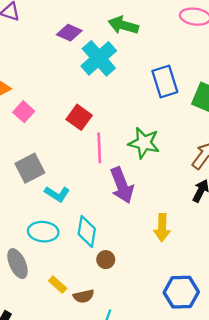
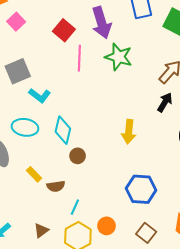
purple arrow: (122, 185) -> (102, 23), moved

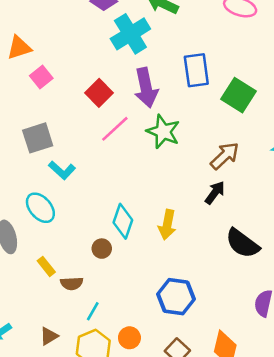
pink line: (79, 58) -> (115, 129), turned 40
cyan ellipse: (25, 127) -> (40, 208), turned 35
cyan diamond: (63, 130) -> (123, 221), moved

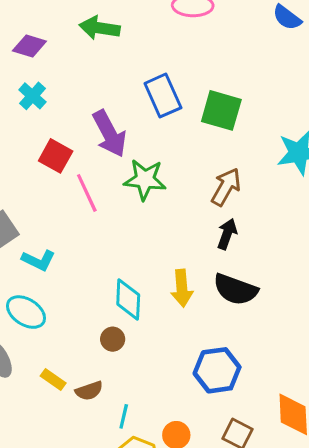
cyan cross: (130, 34) -> (32, 96), moved, size x0.6
pink line: (115, 129) -> (87, 193), turned -56
black semicircle: (242, 243) -> (235, 289), moved

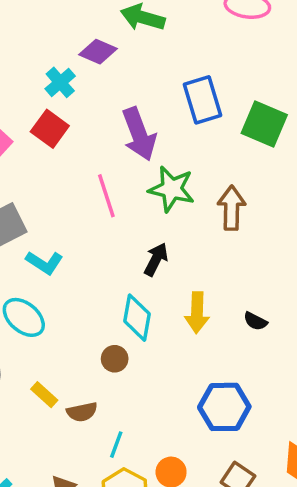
purple diamond: (29, 46) -> (98, 52), moved
red square: (56, 156) -> (50, 129), moved
brown arrow: (226, 187) -> (232, 208), moved, turned -36
black arrow: (227, 234) -> (156, 259), moved
black semicircle: (235, 289) -> (255, 321), size x0.5

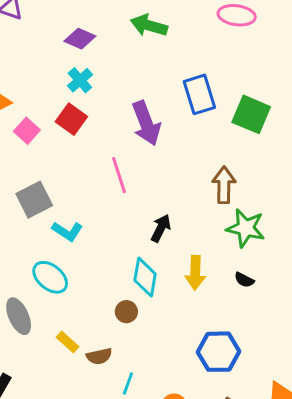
purple diamond: (98, 52) -> (80, 39), moved
green star: (172, 189) -> (246, 228), moved

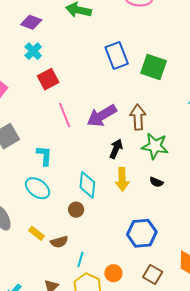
red square: (71, 119) -> (48, 79), moved, turned 30
purple arrow: (146, 123) -> (102, 116), moved, turned 84
black arrow: (161, 228) -> (116, 149), moved
cyan L-shape: (67, 231) -> (44, 156), moved, turned -115
cyan ellipse: (50, 277) -> (38, 188), moved

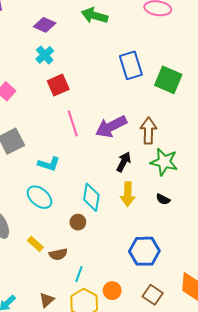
cyan L-shape: (44, 156) -> (49, 164), turned 100

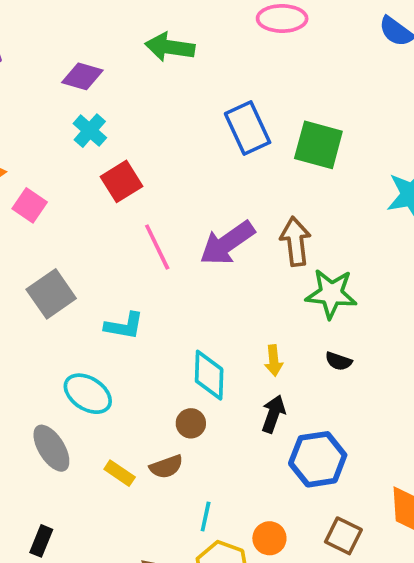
black arrow: (124, 162) -> (273, 414), moved
yellow arrow: (128, 194) -> (274, 361), size x0.7
cyan ellipse: (39, 197) -> (88, 394), moved
brown semicircle: (58, 254) -> (166, 467), moved

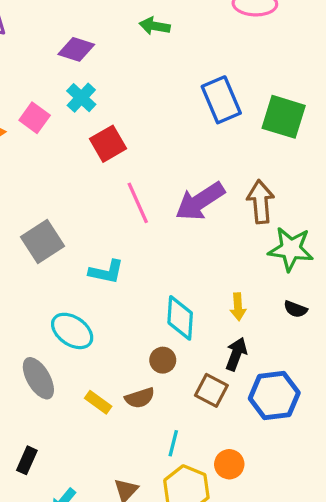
green arrow: (170, 47) -> (155, 26), size x0.7
pink square: (30, 205) -> (35, 118), moved
brown square: (343, 536) -> (211, 390), moved

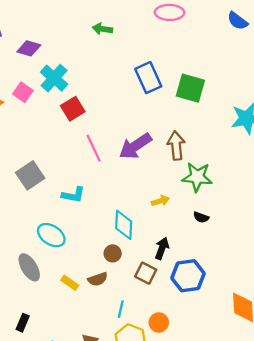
purple diamond: (76, 49) -> (29, 48), moved
cyan cross: (81, 98) -> (54, 78), size x1.4
yellow arrow: (238, 307) -> (160, 201), moved, turned -102

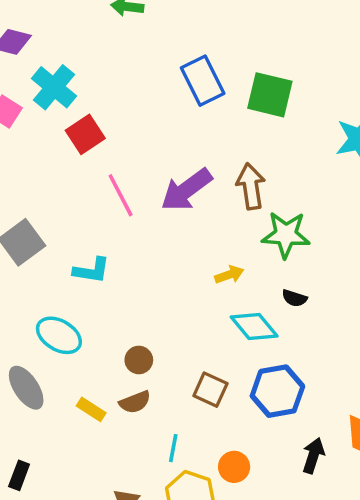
cyan diamond: (124, 225) -> (254, 326), moved, turned -40
black arrow: (162, 248) -> (313, 456), moved
brown circle: (113, 253) -> (139, 360), moved

